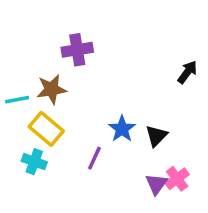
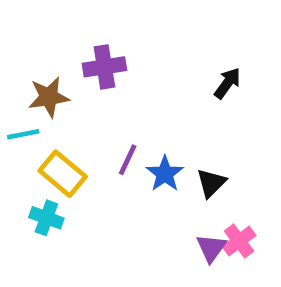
black arrow: (187, 72) -> (227, 83), moved
brown star: (51, 89) -> (49, 97), moved
purple line: (94, 158) -> (128, 160), moved

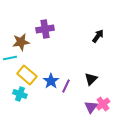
purple line: (128, 160) -> (66, 86), moved
blue star: (165, 174) -> (51, 81), moved

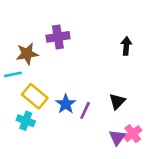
black arrow: (98, 36) -> (126, 46), turned -32

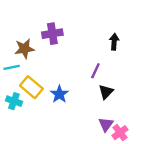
purple line: (85, 110) -> (95, 71), moved
cyan cross: (26, 121) -> (14, 101), moved
pink cross: (133, 134) -> (120, 133), moved

